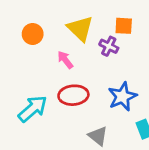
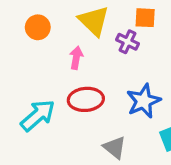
pink arrow: (65, 60) -> (76, 58), turned 48

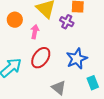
orange circle: (38, 27) -> (15, 20), moved
red ellipse: (86, 99) -> (41, 58), turned -50

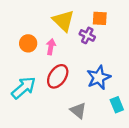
orange circle: (15, 20) -> (28, 43), moved

